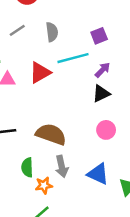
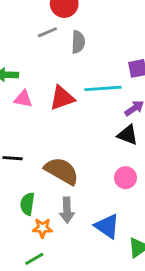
gray line: (17, 30) -> (47, 32), moved
gray semicircle: (52, 32) -> (78, 42), moved
black triangle: (101, 93) -> (128, 135), turned 36

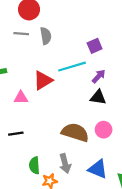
gray line: (47, 32) -> (21, 34), turned 40
pink triangle: (23, 99) -> (21, 98), moved
brown semicircle: (62, 171) -> (75, 132), moved

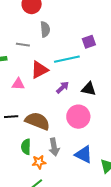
gray line: (21, 34) -> (23, 45), moved
purple arrow: (99, 76) -> (63, 87), moved
pink circle: (104, 130) -> (78, 117), moved, size x1.5
brown semicircle: (75, 132) -> (37, 121), moved

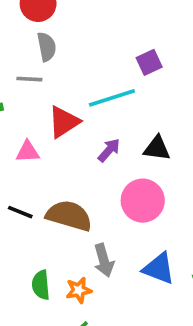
gray semicircle: (45, 29) -> (47, 47), moved
black line: (11, 117) -> (20, 212), turned 32
green semicircle: (26, 147) -> (41, 285), moved

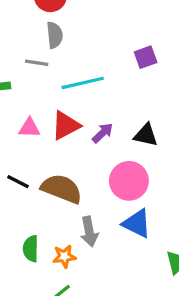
cyan line: (112, 98) -> (83, 83), moved
red triangle: (64, 122) -> (66, 125), moved
blue triangle: (159, 269) -> (137, 223), moved

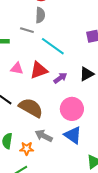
cyan line: (83, 83) -> (53, 46), turned 40
black triangle: (146, 135) -> (87, 74), moved, turned -49
gray arrow: (89, 232) -> (44, 136), turned 120

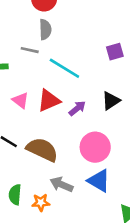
pink triangle: (17, 68) -> (20, 100), turned 32

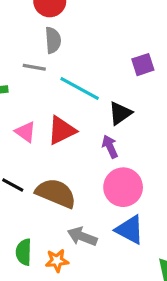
black triangle: (111, 101) -> (120, 113), moved
purple arrow: (77, 108) -> (110, 147), moved, turned -72

